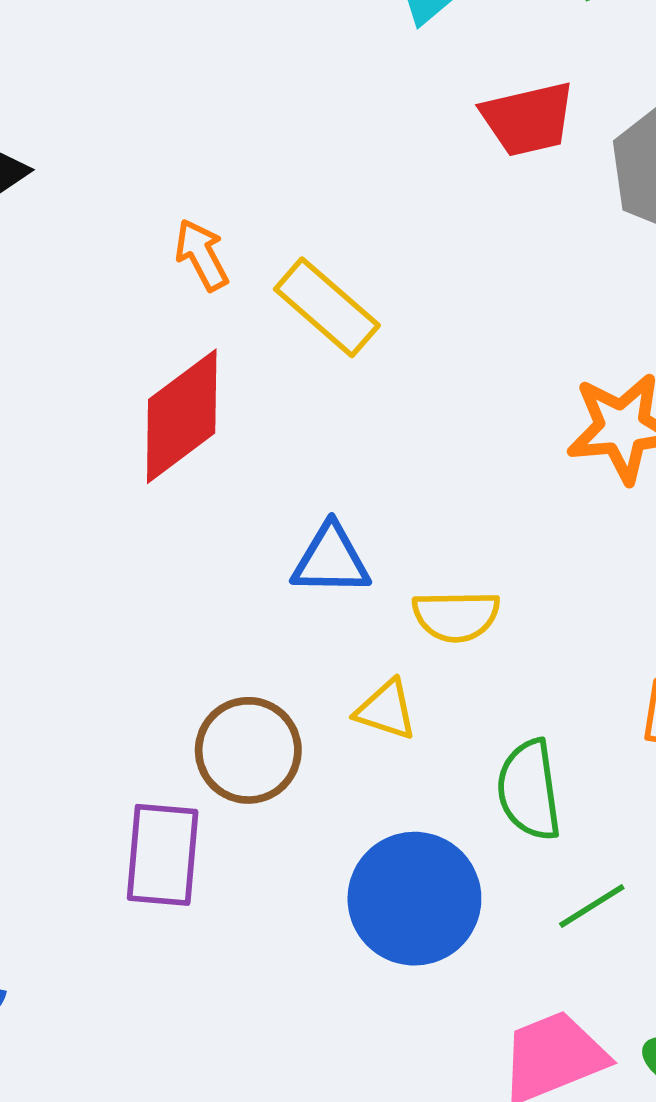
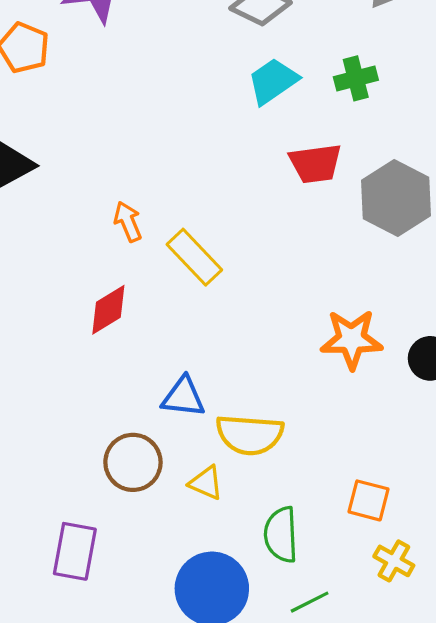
red diamond: (182, 416) -> (108, 310), size x0.7
yellow semicircle: (456, 616) -> (250, 435), size x1.4
brown circle: (248, 750) -> (133, 462), moved

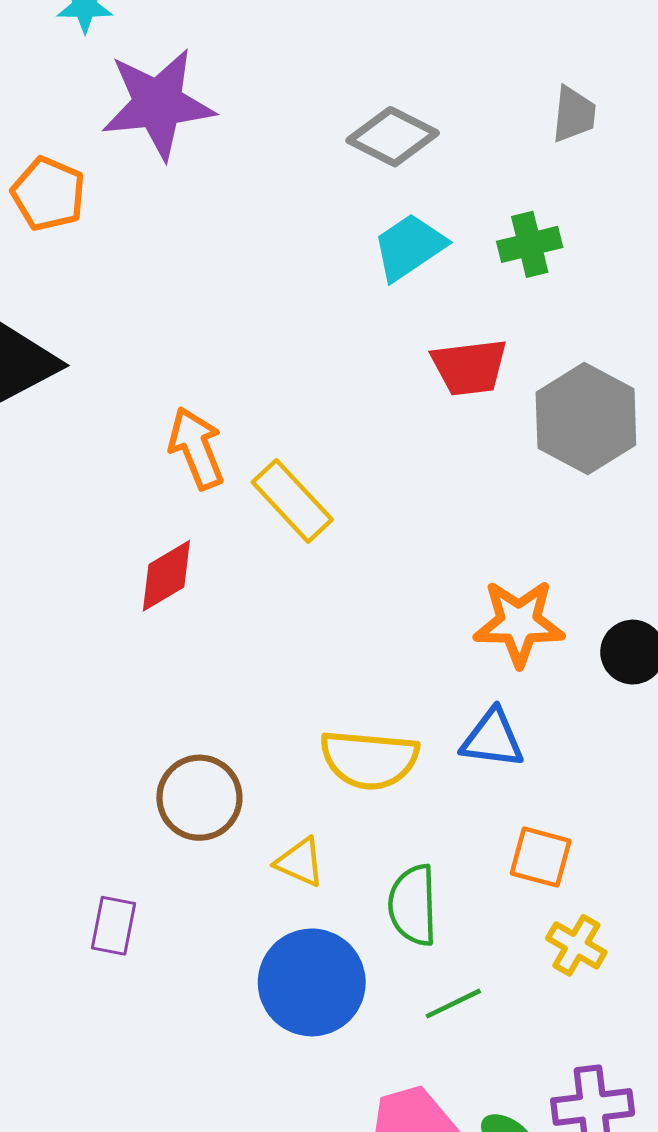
orange arrow: (128, 222) -> (196, 448), size x1.4
blue triangle: (183, 397) -> (493, 739), moved
yellow triangle: (206, 483) -> (300, 862), moved
purple rectangle: (75, 551) -> (114, 926), size x0.7

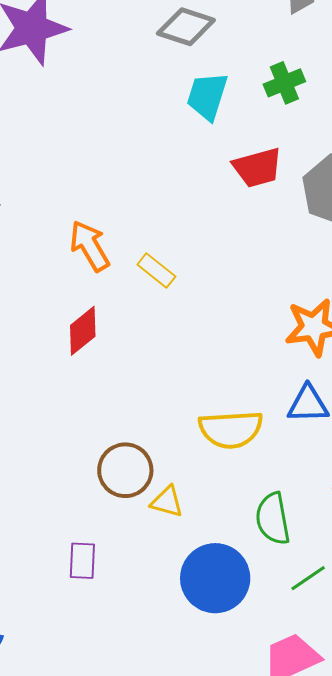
cyan trapezoid: (409, 247) -> (207, 96), turned -30
yellow rectangle: (292, 501) -> (156, 271), size x0.7
yellow triangle: (300, 862) -> (167, 502), moved

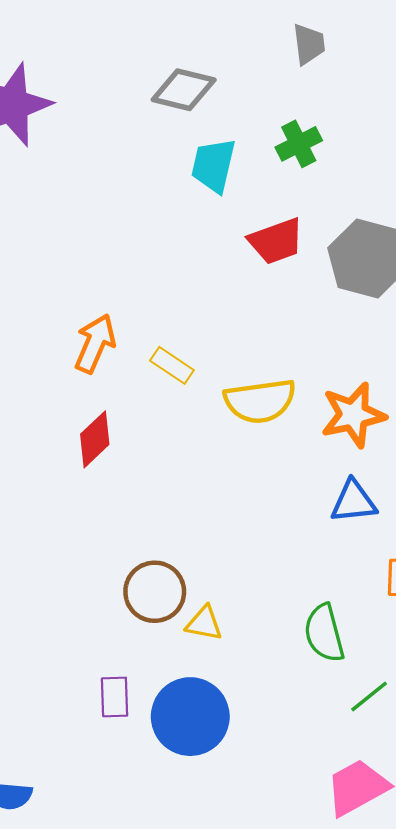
orange arrow: (90, 246) -> (95, 344), turned 58
yellow semicircle: (231, 429) -> (260, 401), moved
blue circle: (215, 578) -> (190, 717), moved

